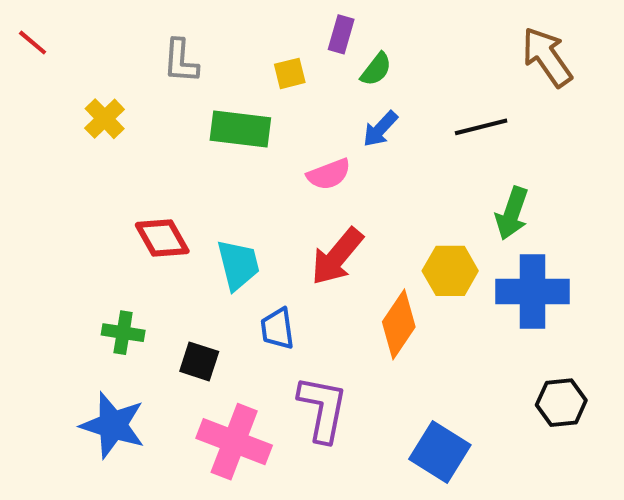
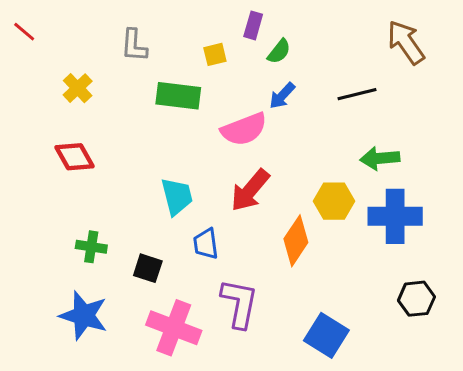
pink semicircle: (329, 174) -> (244, 129), size x1.4
green arrow: (512, 213) -> (380, 158), turned 66
red diamond: (162, 238) -> (75, 157), moved

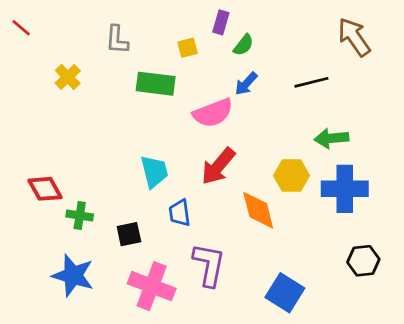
red diamond: (75, 157) -> (45, 189), moved
orange diamond: (296, 241) -> (258, 210), turned -48
black square: (148, 268) -> (129, 234), turned -30

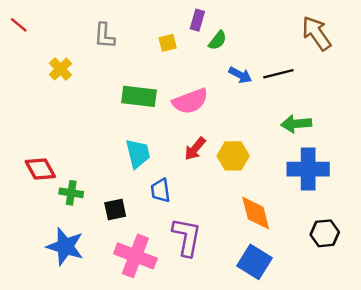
green rectangle: (156, 84) -> (139, 96), moved
blue arrow: (246, 84) -> (240, 75), moved, turned -105
red arrow: (218, 166) -> (195, 149), size x0.7
yellow hexagon: (291, 176) -> (233, 156), moved
orange diamond: (258, 210) -> (256, 213), moved

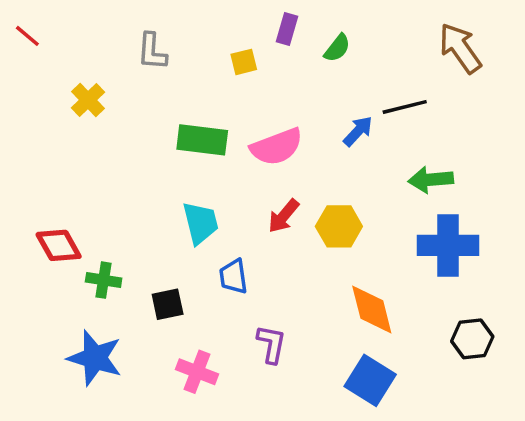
green semicircle: (218, 40) -> (337, 48), moved
blue arrow: (240, 75) -> (358, 131), moved, turned -75
purple L-shape: (187, 237) -> (271, 344), size x0.7
pink cross: (135, 256) -> (197, 372), size x0.7

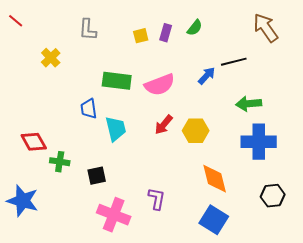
purple rectangle: (287, 29) -> (166, 33), moved
blue trapezoid: (233, 277) -> (89, 109), moved
blue star: (95, 358) -> (23, 201), moved
pink cross: (197, 372) -> (114, 215), size x1.4

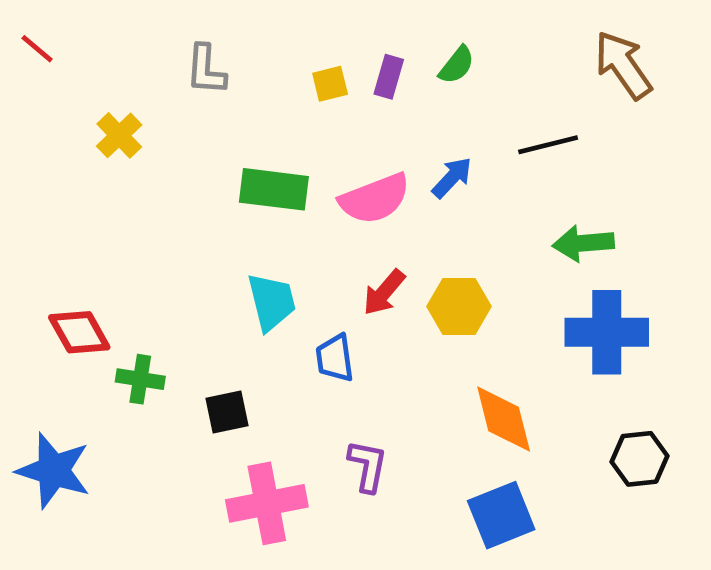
blue arrow: (207, 76) -> (452, 178), moved
blue trapezoid: (89, 109) -> (335, 358), moved
pink cross: (114, 215) -> (267, 503), turned -32
blue square: (214, 220) -> (501, 515), turned 36

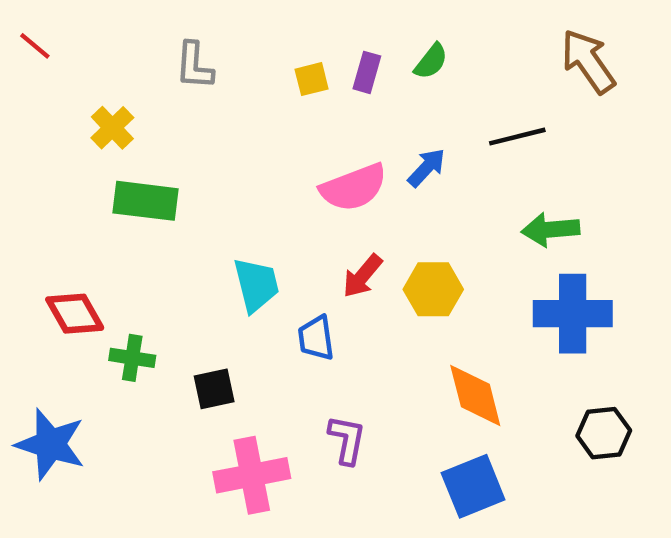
green rectangle: (274, 189) -> (146, 201), moved

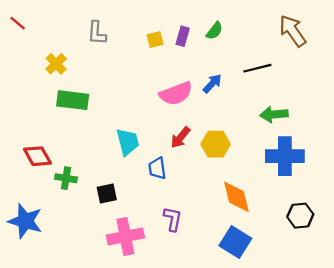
blue square: (473, 486) -> (235, 242), turned -36

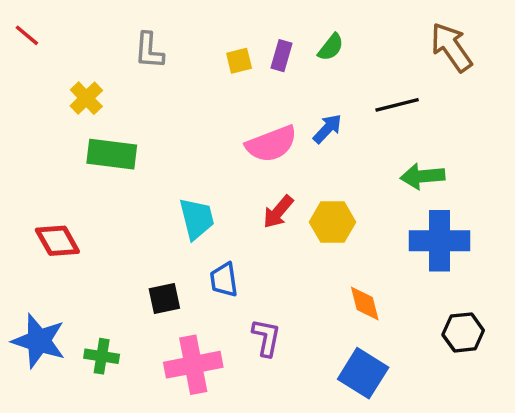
blue trapezoid: (157, 168) -> (224, 280), moved
green cross: (66, 178) -> (102, 356), moved
orange diamond: (236, 197) -> (365, 304), size x0.7

